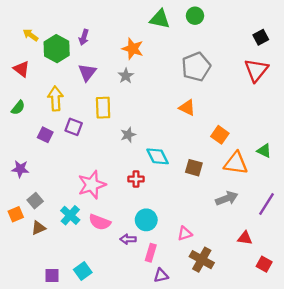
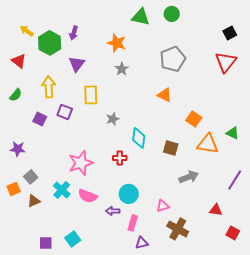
gray star: (126, 76) -> (122, 69), moved
cyan diamond: (158, 156) -> (139, 138), turned 35
gray arrow: (227, 198) -> (189, 177), moved

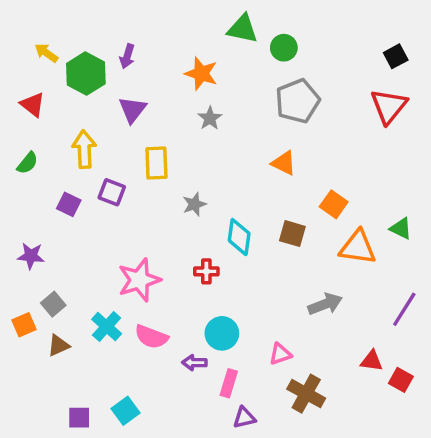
green circle: (172, 14) -> (284, 48), moved
brown square: (171, 148) -> (292, 234), moved
red square: (233, 233) -> (401, 380), moved

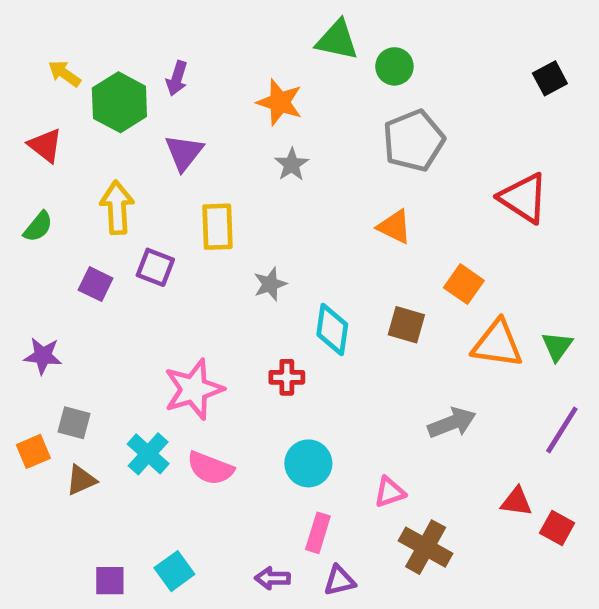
red triangle: (389, 106) -> (524, 198), moved, turned -36
green triangle: (401, 228) -> (557, 346), moved, turned 40
gray square: (53, 304) -> (74, 423), turned -35
purple arrow: (194, 363) -> (272, 578), moved

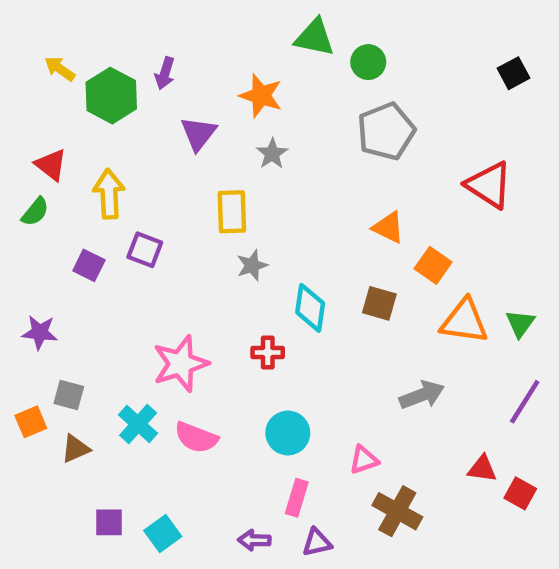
red triangle: (45, 145) -> (51, 165), moved
purple triangle: (184, 153) -> (198, 134), moved
yellow rectangle: (217, 227) -> (232, 212), moved
orange triangle: (394, 227) -> (388, 227), moved
purple square: (110, 581) -> (109, 522), moved

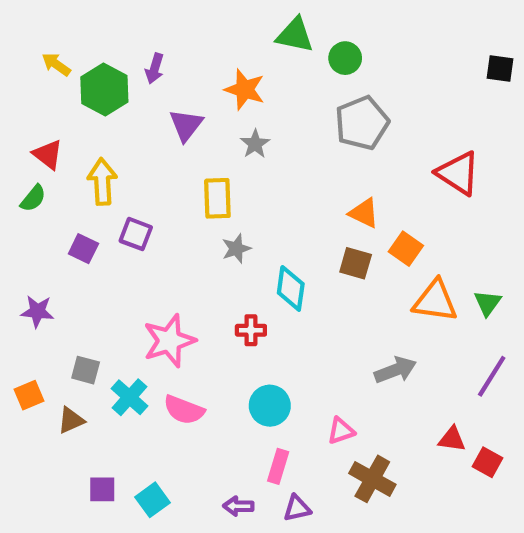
black square: (513, 73) -> (500, 69), moved, turned 36
brown square: (379, 303) -> (356, 263), moved
gray square: (69, 395) -> (86, 370), moved

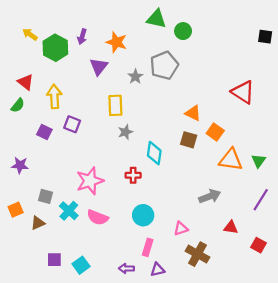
orange star: (245, 89) -> (116, 42), moved
gray pentagon: (362, 123) -> (164, 65), moved
red triangle: (452, 439) -> (231, 227), moved

